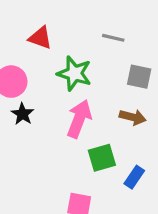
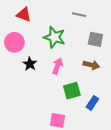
red triangle: (40, 38) -> (24, 15), moved
black star: (22, 114) -> (30, 64), moved
pink arrow: (79, 119) -> (57, 66), size x0.7

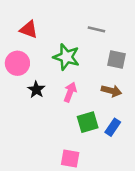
blue rectangle: (92, 103) -> (113, 127), moved

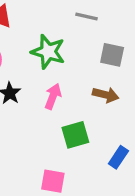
blue rectangle: (113, 127) -> (118, 157), moved

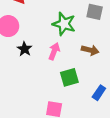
green star: (48, 52) -> (64, 24), moved
gray square: (112, 55) -> (95, 12), moved

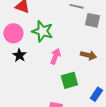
green star: (64, 24) -> (42, 31), moved
black star: (25, 49) -> (19, 55), moved

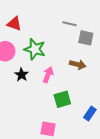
black star: (19, 55) -> (21, 75), moved
brown arrow: (88, 55) -> (78, 64), moved

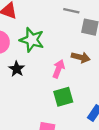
pink arrow: (48, 75) -> (59, 69), moved

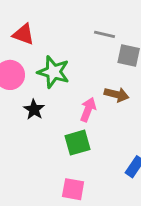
green square: (63, 97) -> (78, 143), moved

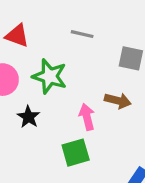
gray line: (105, 34) -> (82, 34), moved
pink arrow: (88, 110) -> (87, 117), turned -35

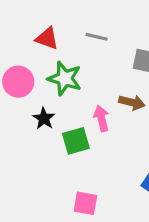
red triangle: (17, 36) -> (47, 38), moved
green square: (76, 153) -> (76, 141), moved

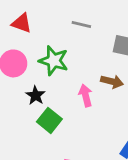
red triangle: (47, 38) -> (22, 23), moved
green square: (76, 141) -> (49, 120), moved, turned -35

